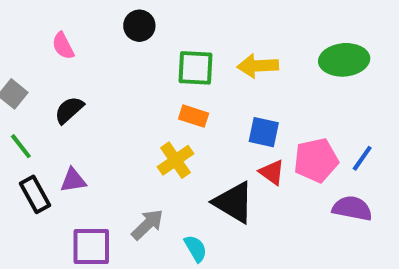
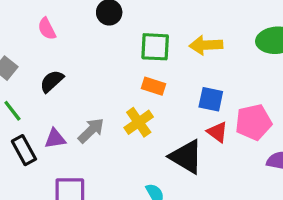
gray arrow: (147, 224) -> (91, 130), moved

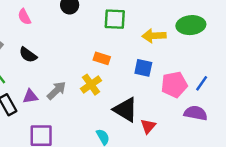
yellow arrow: (206, 45) -> (154, 36), moved
green square: (155, 47) -> (115, 19), moved
black semicircle: (52, 81) -> (28, 55), turned -102
red triangle: (217, 132) -> (148, 126), moved, turned 35

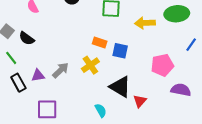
black semicircle: (28, 55) -> (27, 38), moved
blue square: (143, 68) -> (120, 51), moved
blue line: (202, 83) -> (191, 45), moved

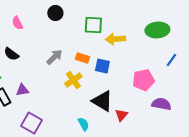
yellow arrow: (145, 23) -> (115, 39), moved
gray arrow: (61, 70) -> (54, 57), moved
purple square: (47, 109) -> (31, 123), turned 30

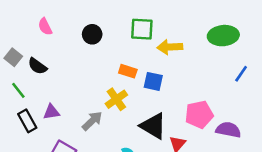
black circle: (55, 13) -> (92, 34), moved
gray arrow: (54, 57) -> (92, 121), moved
pink pentagon: (143, 80) -> (199, 114), moved

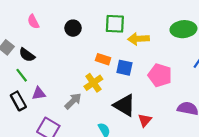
green line: (18, 90) -> (22, 75), moved
pink pentagon: (199, 114) -> (160, 75), moved, turned 30

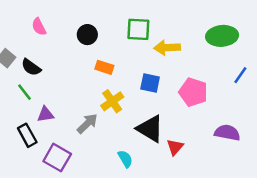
orange rectangle: (103, 59) -> (104, 67), moved
black rectangle: (18, 101) -> (27, 135), moved

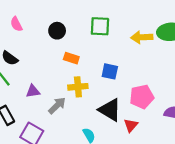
yellow arrow: (167, 48) -> (142, 37), moved
pink pentagon: (193, 92) -> (142, 97), moved, turned -30
yellow cross: (112, 101) -> (78, 87), turned 30
purple triangle: (45, 114) -> (33, 91), moved

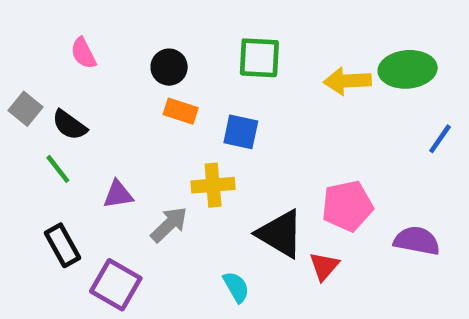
orange rectangle: (71, 58) -> (181, 111), moved
blue square: (110, 71) -> (241, 132), moved

